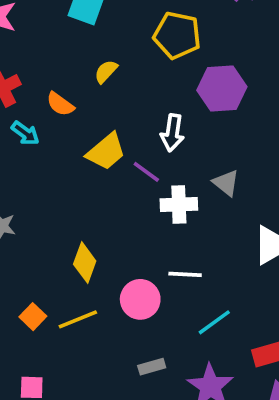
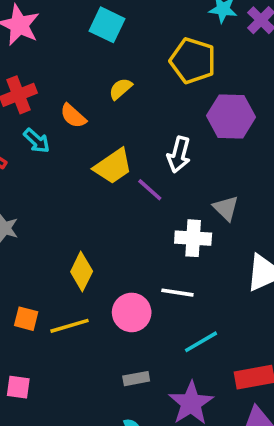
white cross: (179, 204) -> (193, 238), moved
orange square: (33, 317) -> (26, 319), turned -35

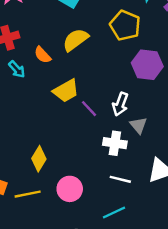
yellow semicircle: (120, 89) -> (76, 40), size x1.6
white arrow: (179, 154) -> (120, 104), moved
white line: (177, 293) -> (120, 179), moved

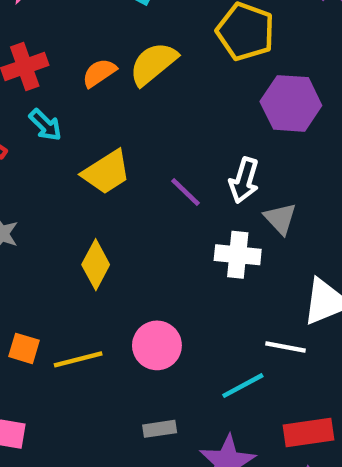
orange semicircle: (43, 55) -> (99, 73), moved, turned 102
yellow trapezoid: (66, 91) -> (106, 172), moved
yellow diamond: (39, 159) -> (96, 265), moved
white line: (120, 179) -> (286, 347), moved

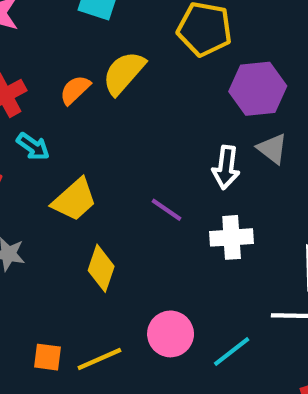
yellow trapezoid: (106, 172) -> (74, 200), moved
purple line: (185, 192) -> (167, 210), moved
gray triangle: (280, 219) -> (272, 149), moved
cyan line: (243, 386) -> (232, 351), moved

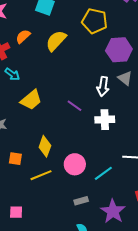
orange semicircle: (75, 90) -> (23, 36), moved
yellow diamond: (101, 268) -> (45, 146), moved
orange square: (48, 357) -> (15, 159), moved

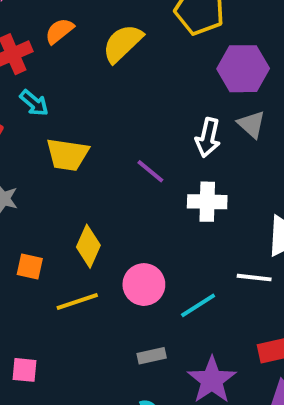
yellow trapezoid: (31, 100) -> (67, 155), turned 45

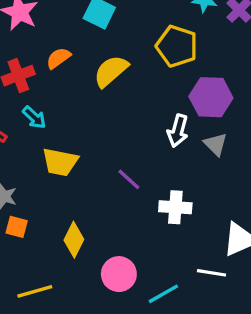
white arrow: (208, 138) -> (178, 131), moved
orange square: (30, 266) -> (17, 227), moved
yellow line: (77, 302) -> (35, 291), moved

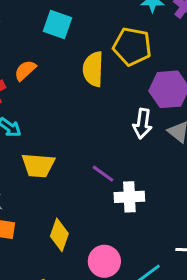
yellow semicircle: (111, 71) -> (93, 69), moved, turned -40
white cross: (175, 207) -> (129, 197), moved

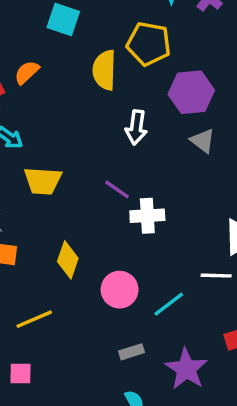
white arrow: (142, 124) -> (136, 127), moved

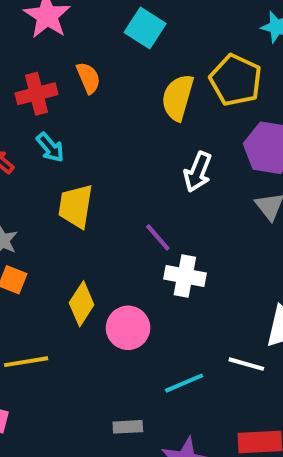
orange semicircle: (27, 72) -> (88, 78), turned 96
yellow trapezoid: (43, 181) -> (76, 206), turned 81
pink circle: (120, 290) -> (128, 328), moved

